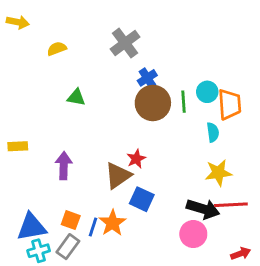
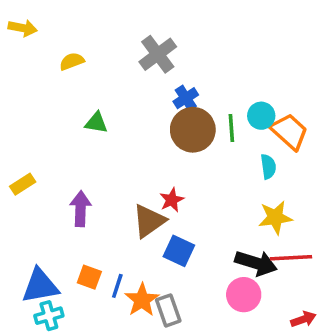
orange trapezoid: (230, 104) -> (289, 131), turned -44
yellow rectangle: (18, 146) -> (23, 184), turned -30
orange star: (112, 223) -> (142, 300), moved
gray rectangle: (68, 247) -> (168, 310), moved, turned -55

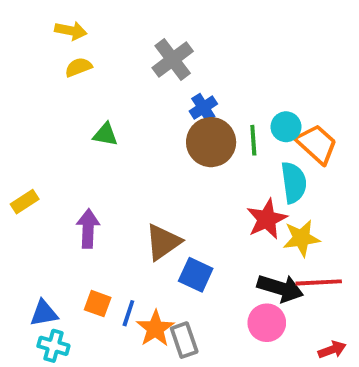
yellow arrow: (23, 28) -> (71, 31), moved
cyan semicircle: (268, 167) -> (294, 182), size x1.5
red star: (172, 200) -> (267, 219), moved, size x1.5
blue triangle: (40, 286) -> (44, 313), size x0.7
cyan cross: (49, 316) -> (53, 346), turned 32

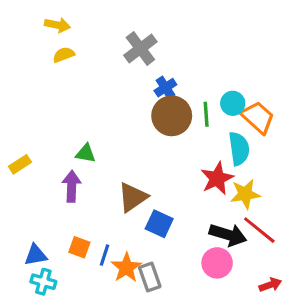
green triangle: (105, 134) -> (86, 153), moved
red line: (319, 282) -> (259, 230), turned 42

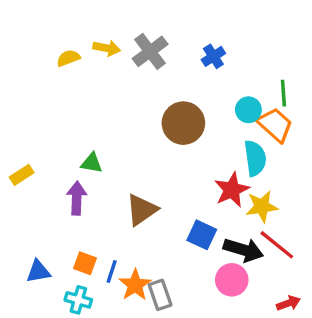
yellow arrow: (57, 25) -> (107, 48), moved
blue cross: (165, 88) -> (213, 56), moved
green line: (206, 114) -> (283, 93), moved
blue square: (159, 224) -> (202, 235), moved
cyan cross: (43, 282) -> (78, 300), moved

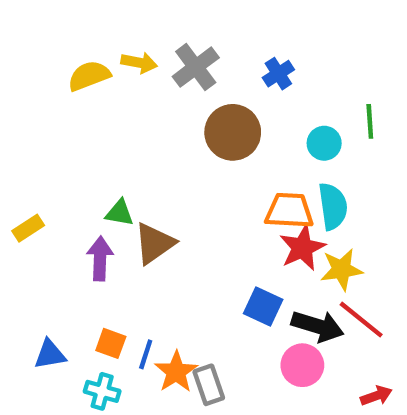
yellow semicircle: (68, 58) -> (89, 76), size x1.4
brown circle: (183, 123) -> (233, 132), moved
orange trapezoid: (275, 125) -> (289, 211), moved, turned -39
brown triangle: (142, 210) -> (154, 243), moved

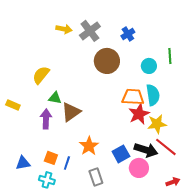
yellow semicircle: (89, 76) -> (41, 75), moved, turned -30
yellow rectangle: (28, 228) -> (13, 105), turned 56
blue square: (263, 306) -> (121, 154), moved, turned 36
orange star: (176, 372) -> (89, 146), moved

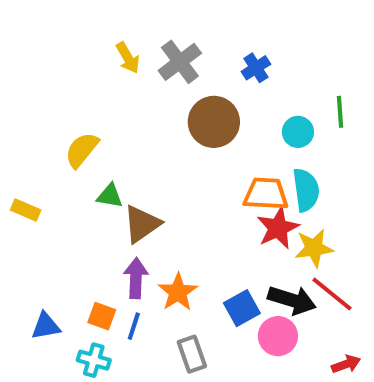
yellow arrow: (64, 29) -> (128, 58), turned 49
purple arrow: (46, 119) -> (136, 278), moved

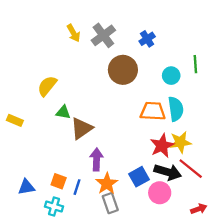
red star: (278, 228) -> (162, 146), moved
purple arrow: (136, 278) -> (96, 159), moved
orange star: (178, 292) -> (107, 184), moved

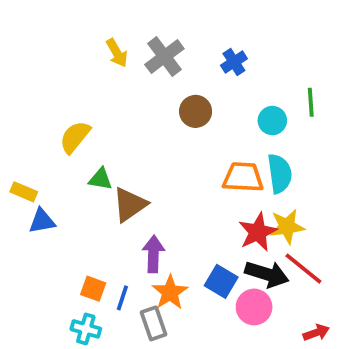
brown circle: (123, 70) -> (196, 111), size x0.7
blue square: (139, 177) -> (221, 281), turned -30
blue triangle: (26, 187) -> (42, 221), moved
gray rectangle: (110, 203) -> (153, 323), moved

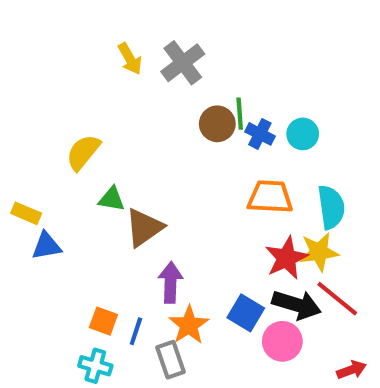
blue cross: (234, 62) -> (260, 134), moved, turned -30
green line: (311, 102) -> (240, 114), moved
cyan semicircle: (280, 174) -> (331, 207), moved

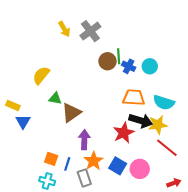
cyan semicircle: (331, 207) -> (164, 103), turned 115
blue triangle: (46, 246) -> (23, 122), turned -49
red star: (286, 258) -> (124, 133), moved
black arrow: (297, 305) -> (141, 121), moved
blue square: (246, 313) -> (118, 166), moved

